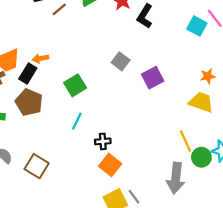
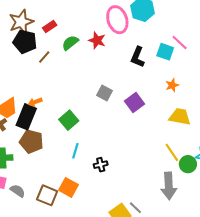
black L-shape: (145, 16) -> (138, 57), moved
black rectangle: (28, 74) -> (26, 117), size x1.4
orange star: (208, 76) -> (172, 85), moved
orange square: (110, 165) -> (68, 187), moved

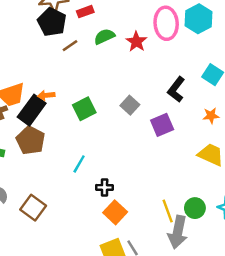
black L-shape: (138, 57) -> (176, 89), moved
green square: (69, 120) -> (84, 109), moved
yellow line: (172, 152) -> (168, 211), moved
green circle: (188, 164) -> (195, 208), moved
orange square: (68, 187) -> (115, 212), moved

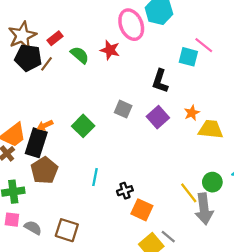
green semicircle: (104, 37) -> (80, 55), turned 84
brown line: (70, 46) -> (46, 64), moved
orange star: (211, 116) -> (192, 113), moved
brown pentagon: (31, 140) -> (44, 170), turned 30

